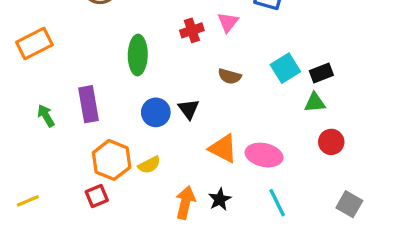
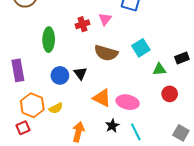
black rectangle: (321, 73) -> (182, 58), moved
brown semicircle: (230, 76) -> (106, 53), size x1.6
black star: (220, 199) -> (112, 126), moved

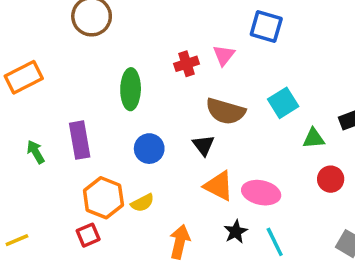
black triangle: (80, 73) -> (203, 145), moved

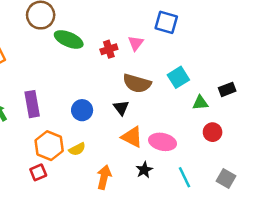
green ellipse: (131, 89) -> (69, 39), moved, turned -68
cyan line: (275, 242) -> (184, 177), moved

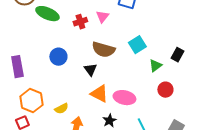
black rectangle: (227, 89) -> (177, 55), turned -40
green triangle: (200, 103) -> (155, 66), turned -32
blue circle: (82, 110) -> (58, 57), moved
yellow semicircle: (77, 149) -> (61, 109), moved

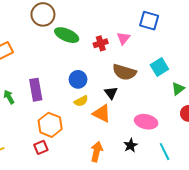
orange triangle: (99, 94) -> (102, 113), moved
yellow semicircle: (61, 109) -> (81, 101), moved

